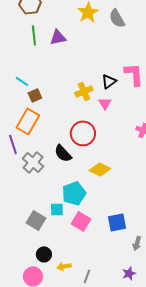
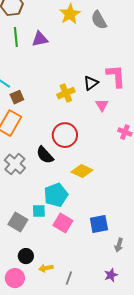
pink triangle: (105, 103) -> (102, 105), moved

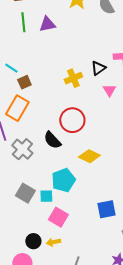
gray square: (18, 222) -> (25, 193), moved
pink square: (63, 223) -> (58, 217), moved
yellow arrow: (46, 268) -> (53, 242), moved

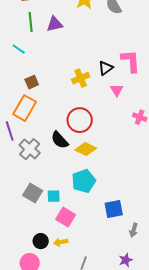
cyan line: (11, 68) -> (19, 49), moved
yellow diamond: (89, 156) -> (86, 149), moved
cyan pentagon: (63, 180) -> (84, 181), moved

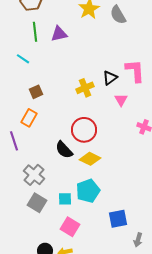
orange rectangle: (25, 108) -> (29, 118), size x0.7
gray cross: (30, 149) -> (34, 175), moved
cyan square: (54, 196) -> (65, 199), moved

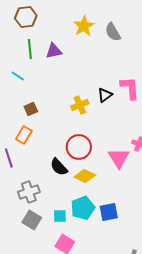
pink triangle: (121, 100) -> (119, 158), moved, size x1.6
gray cross: (34, 175) -> (29, 192), turned 30
blue square: (118, 219) -> (109, 212), moved

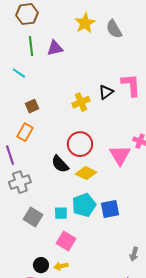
gray cross: (29, 192) -> (20, 182), moved

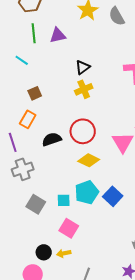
black triangle: (106, 92) -> (83, 67), moved
black semicircle: (60, 164) -> (52, 139), moved, turned 114
blue square: (110, 209) -> (113, 196), turned -36

